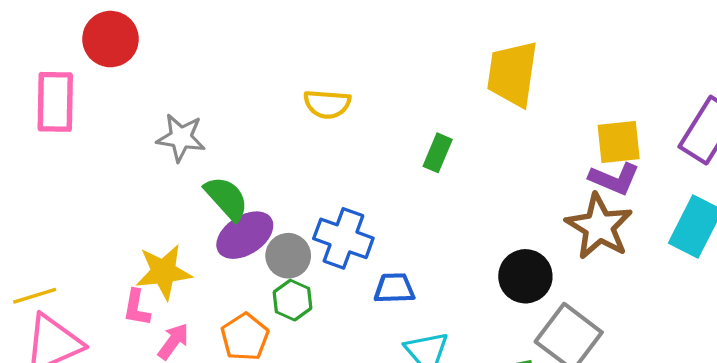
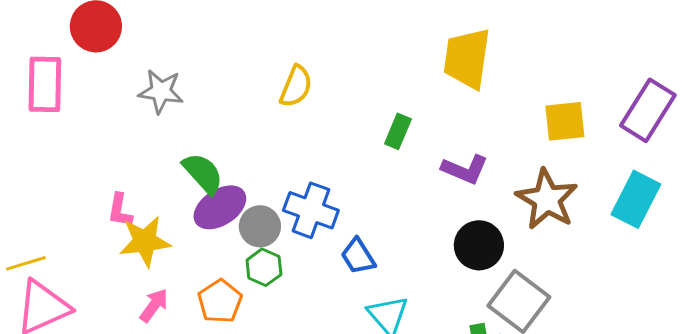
yellow semicircle: (327, 104) -> (296, 86), turned -72
gray star: (181, 138) -> (161, 91), moved
purple L-shape: (614, 179) -> (465, 169), moved
blue trapezoid: (394, 288) -> (358, 256), turned -120
pink L-shape: (136, 308) -> (120, 210), moved

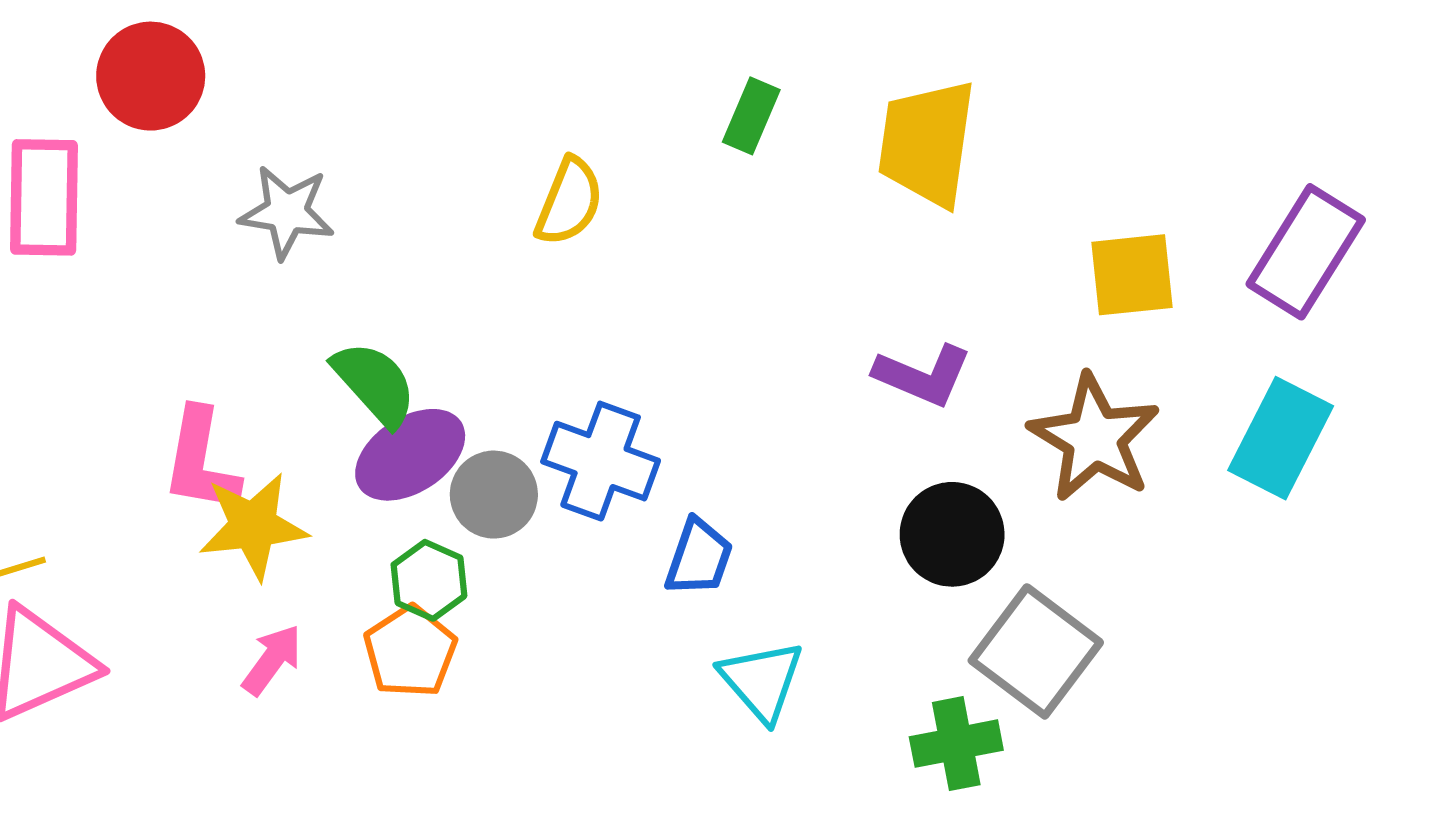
green rectangle: (398, 131) -> (751, 116), moved
pink L-shape: (120, 210) -> (201, 461), size x1.5
blue trapezoid: (358, 256) -> (699, 557), turned -129
green hexagon: (264, 267) -> (429, 580), moved

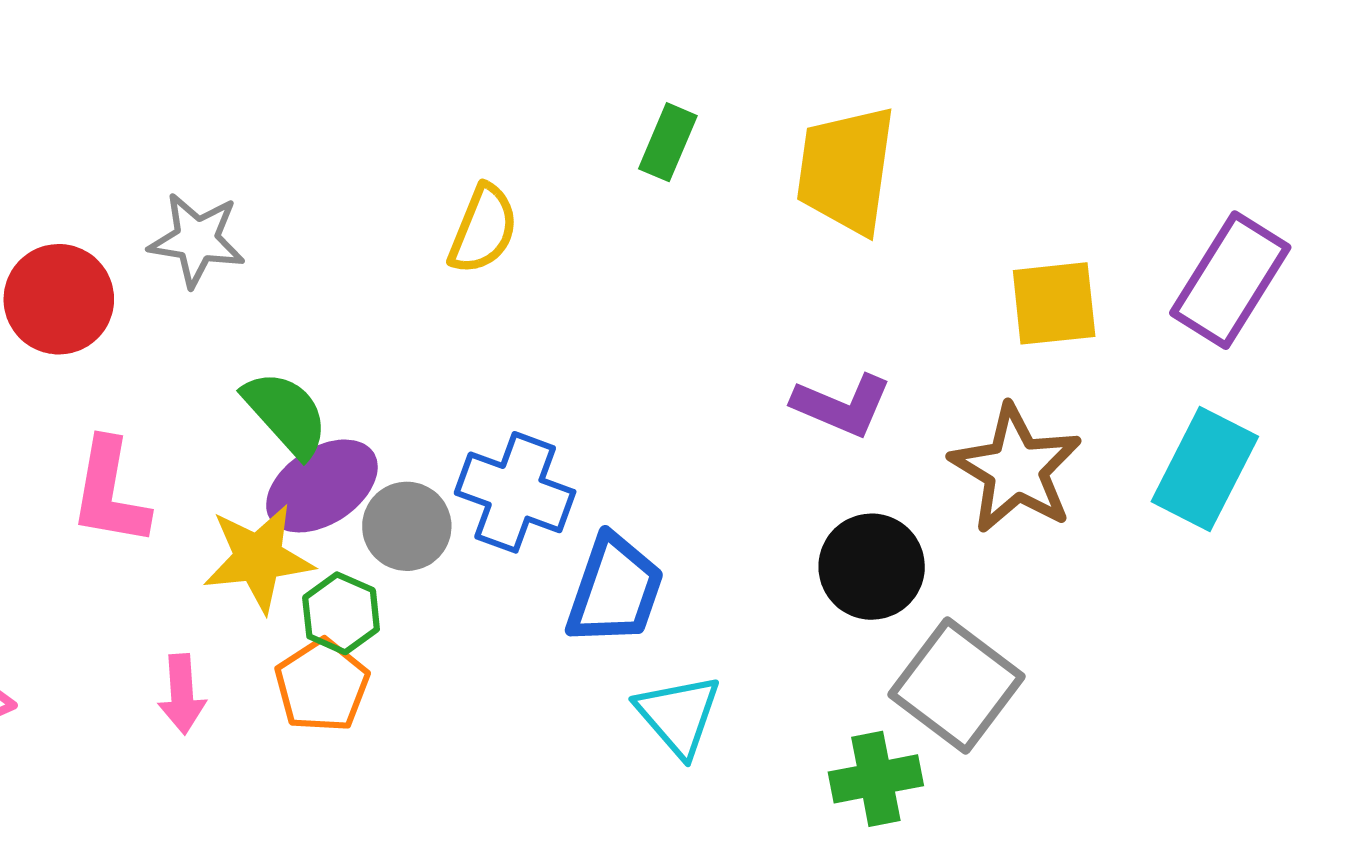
red circle: (151, 76) -> (59, 299), moved
yellow star: (253, 526) -> (258, 558), moved
blue trapezoid: (699, 557) -> (615, 590), size x1.4
pink arrow: (272, 660) -> (182, 694), turned 140

